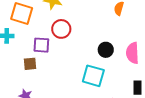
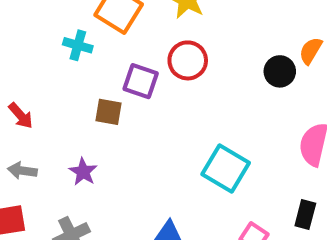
black circle: (106, 50) -> (280, 71), moved

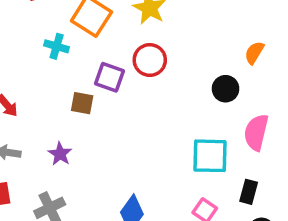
black circle: (280, 71) -> (226, 89), moved
cyan square: (226, 168) -> (210, 156), moved, turned -30

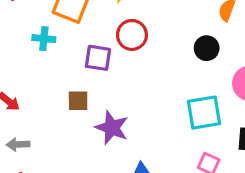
brown square: (82, 103) -> (78, 101), moved
purple star: (60, 154) -> (112, 128), moved, size x1.5

